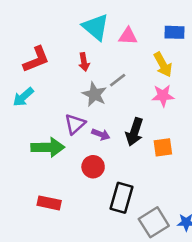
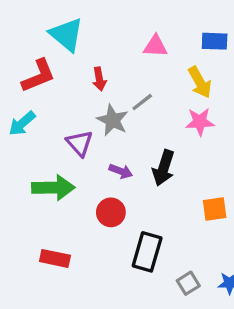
cyan triangle: (96, 27) -> (66, 35), moved
purple triangle: (75, 124) -> (80, 143), moved, turned -30
orange square: (163, 147) -> (215, 209), moved
gray square: (154, 222) -> (188, 283), size x0.6

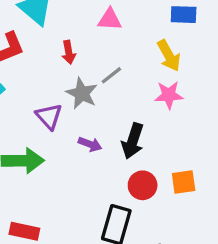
pink triangle: (155, 46) -> (110, 19), moved
red circle: (111, 212) -> (143, 185), moved

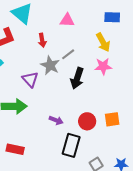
black arrow: (133, 141) -> (77, 78), moved
purple arrow: (90, 144) -> (56, 120), moved

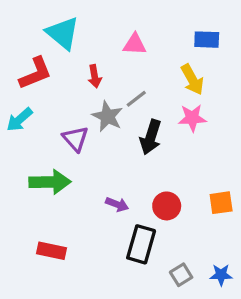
orange square: (112, 119) -> (221, 203), moved

